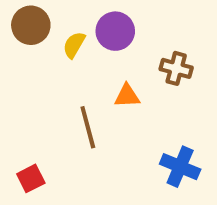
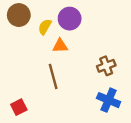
brown cross: (176, 68) -> (106, 66), moved, turned -36
orange triangle: (127, 96) -> (60, 46), moved

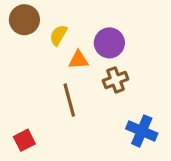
purple circle: (70, 19) -> (109, 43), moved
brown cross: (106, 66) -> (116, 80), moved

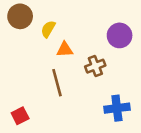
purple circle: (109, 43) -> (120, 35), moved
blue cross: (142, 131) -> (117, 108), turned -30

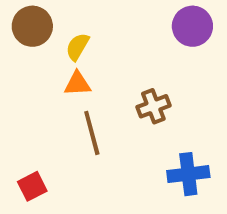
purple circle: (120, 35) -> (192, 26), moved
orange triangle: (65, 49) -> (77, 84), moved

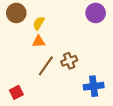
brown cross: (153, 106) -> (69, 61), moved
brown line: (92, 133) -> (46, 66), turned 50

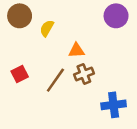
orange triangle: (39, 41) -> (76, 50), moved
red square: (16, 92) -> (20, 74), moved

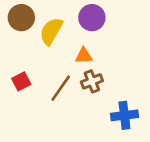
purple circle: (116, 16) -> (92, 18), moved
yellow semicircle: (47, 28) -> (51, 31), size x1.5

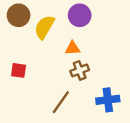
red square: (21, 81) -> (19, 70), turned 35
brown line: (61, 88) -> (61, 102), moved

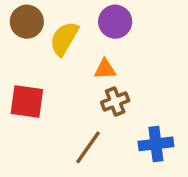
red square: (19, 70) -> (27, 101), size x1.5

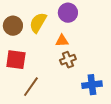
brown circle: (27, 22) -> (13, 26), moved
brown line: (88, 147) -> (31, 87), moved

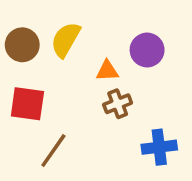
purple circle: (68, 13) -> (147, 50), moved

